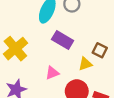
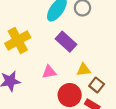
brown square: (100, 50) -> (97, 85), moved

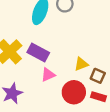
purple rectangle: (66, 42) -> (38, 52), moved

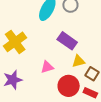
purple rectangle: (38, 52) -> (67, 41), moved

